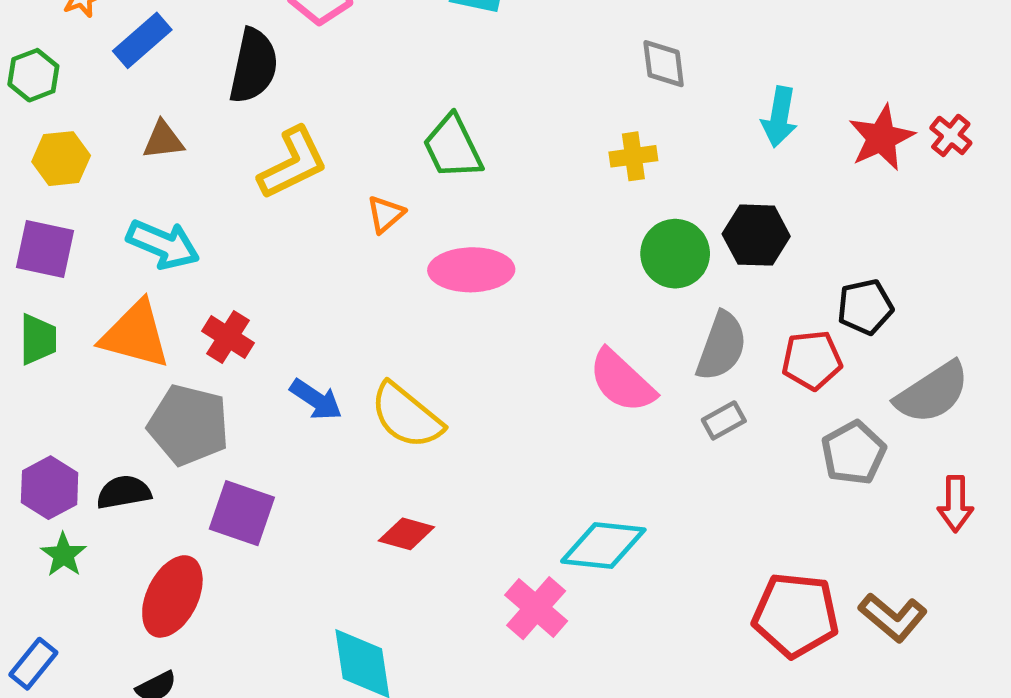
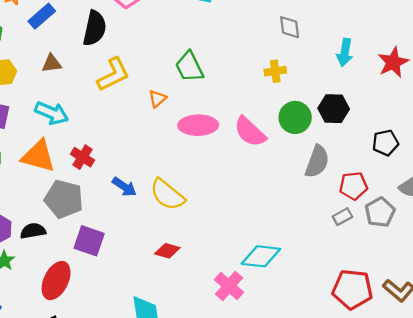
red pentagon: (812, 360) -> (353, 186), moved
pink semicircle: (622, 381) -> (250, 132), moved
gray rectangle: (724, 420) -> (342, 217), moved

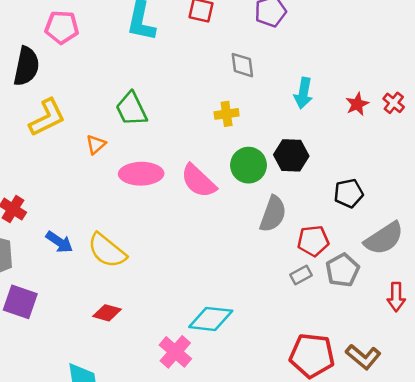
red star: (393, 62) -> (357, 104), size x0.7

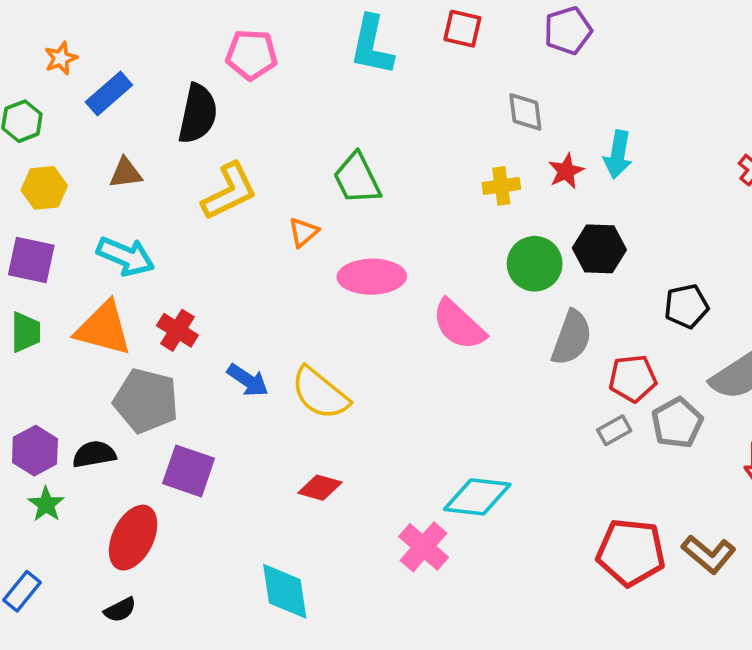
red star: (357, 104) -> (566, 171), moved
pink semicircle: (198, 181) -> (459, 325), moved

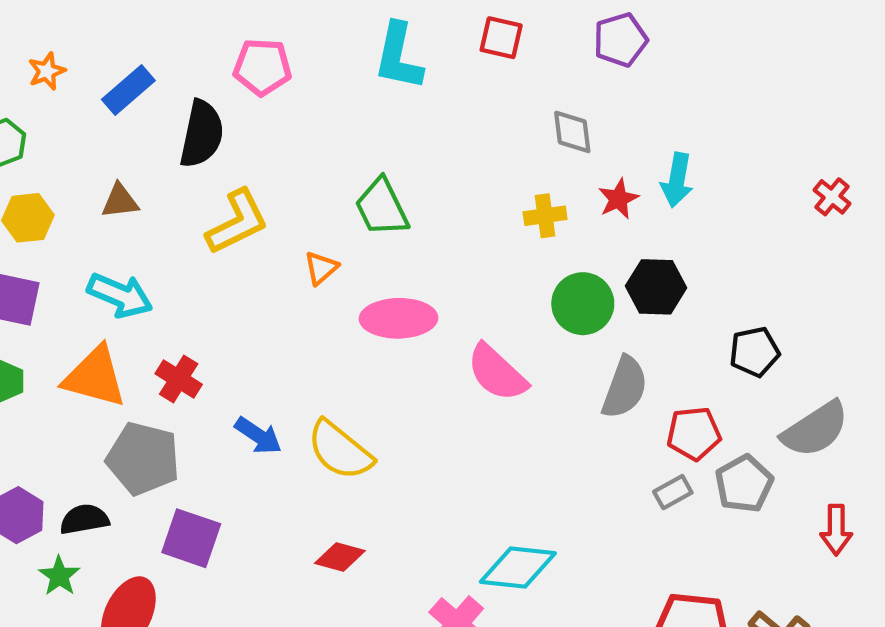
blue rectangle: (109, 93) -> (128, 90), moved
green star: (46, 504) -> (59, 576), moved

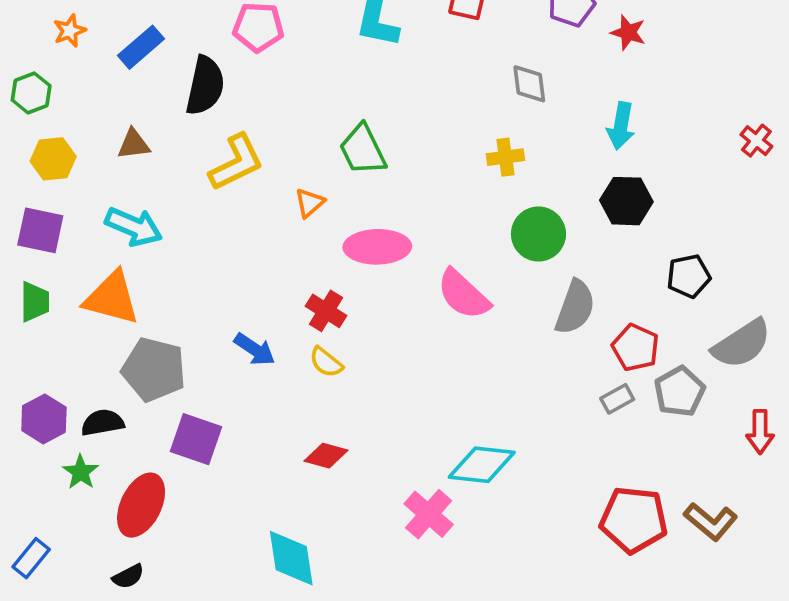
red star: (618, 199) -> (628, 33), moved, turned -30
black hexagon: (656, 287) -> (626, 201), moved
red cross: (179, 379) -> (326, 311), moved
red pentagon: (694, 433) -> (636, 348), turned 30
yellow semicircle: (340, 450) -> (326, 362), size x0.6

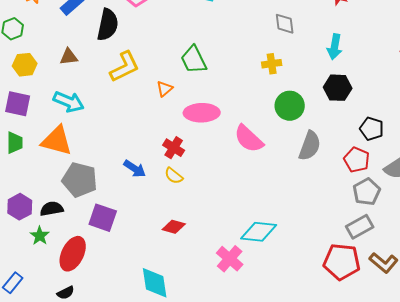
black pentagon: (689, 276) -> (372, 129), turned 30
red pentagon: (636, 348) -> (357, 160), moved
gray rectangle: (617, 399) -> (360, 227), moved, size x1.5

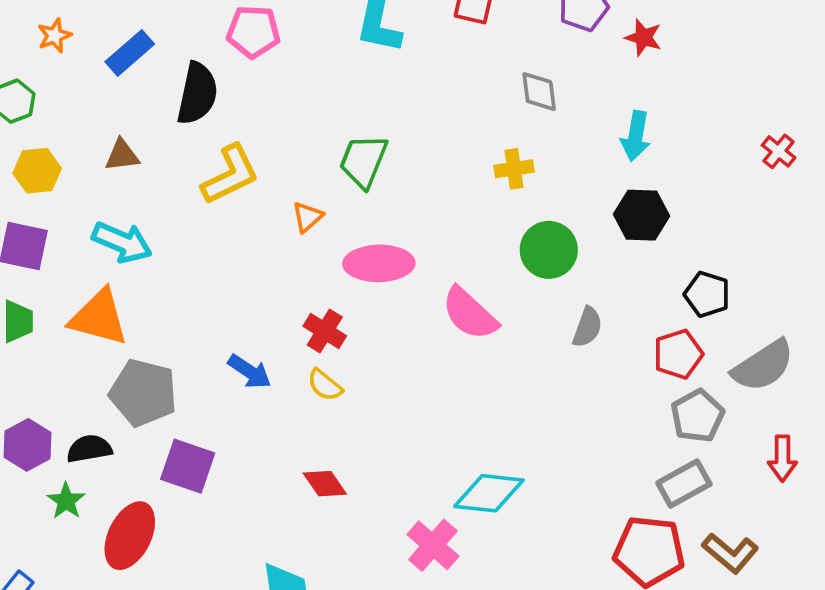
green trapezoid: (194, 60) -> (363, 161), turned 48
gray semicircle: (310, 146) -> (587, 327), size x0.7
red pentagon: (357, 160) -> (678, 354), turned 30
red diamond: (174, 227) -> (325, 484), turned 40

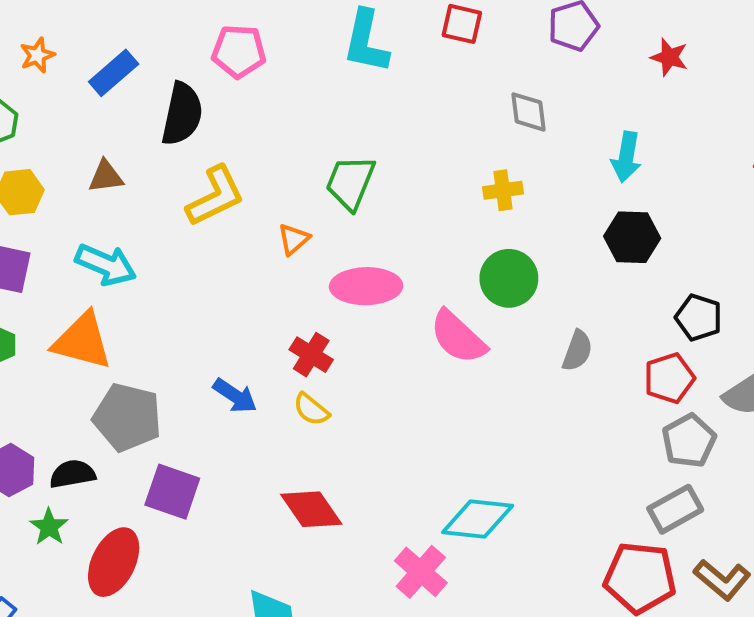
red star: (643, 37) -> (669, 57), moved
green circle: (549, 250) -> (509, 278), moved
red diamond: (325, 484) -> (311, 509), size x1.4

